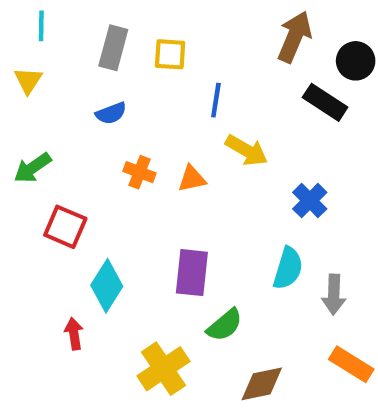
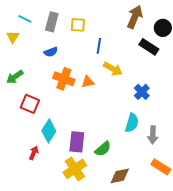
cyan line: (41, 26) -> (25, 19), moved, turned -64
orange cross: (139, 172) -> (64, 79), size x1.5
purple rectangle: (192, 273) -> (77, 142), moved
red arrow: (74, 334) -> (34, 153), turned 32

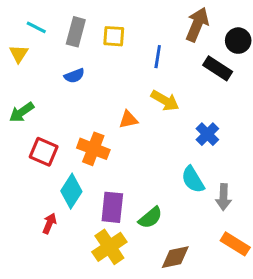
blue line: (99, 46) -> (158, 57), moved
orange cross: (64, 79) -> (93, 149), moved
cyan semicircle: (132, 123) -> (193, 180), turned 132

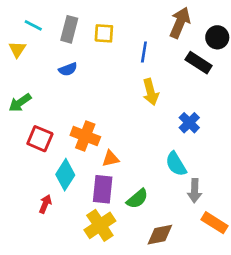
yellow arrow: (165, 101) -> (151, 92), turned 45
orange triangle: (128, 120) -> (111, 159), moved
gray arrow: (224, 197) -> (195, 191), moved

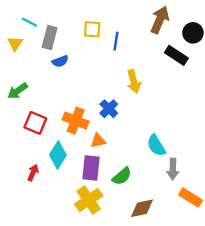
gray rectangle: (69, 29) -> (50, 38), moved
blue line: (144, 52) -> (116, 41), moved
blue cross: (189, 123) -> (109, 109), moved
red arrow: (45, 204) -> (33, 173), moved

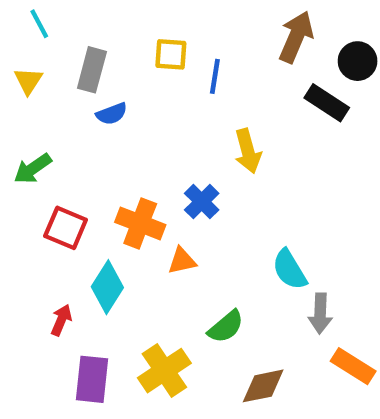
cyan line: (29, 22) -> (39, 24), moved, turned 35
purple rectangle: (91, 168) -> (92, 379), moved

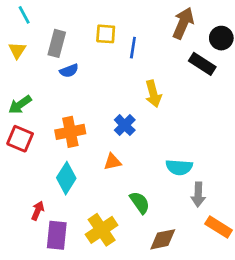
orange cross: (140, 223) -> (70, 132), moved, turned -32
red square: (66, 228) -> (20, 139), moved
cyan semicircle: (289, 270) -> (179, 167), turned -55
red arrow: (61, 320) -> (38, 211), moved
green semicircle: (226, 327) -> (140, 203), turned -85

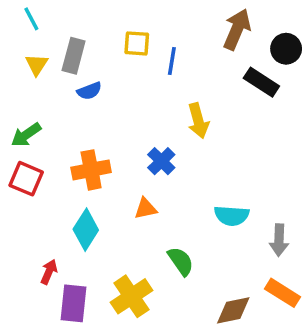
yellow triangle: (17, 50) -> (37, 65), moved
gray arrow: (198, 194) -> (279, 240), moved
brown diamond: (163, 239) -> (233, 310), moved

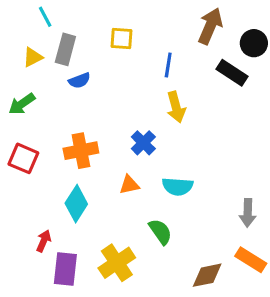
cyan line: (31, 19) -> (45, 17), moved
blue line: (172, 61) -> (168, 65), moved
yellow triangle: (37, 65) -> (33, 57), turned 30
green arrow: (26, 135) -> (22, 104), moved
cyan semicircle: (232, 216) -> (178, 186), moved

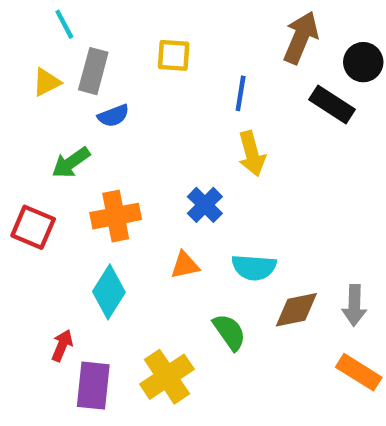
green arrow: (22, 104) -> (71, 163), moved
brown diamond: (207, 275) -> (296, 310), moved

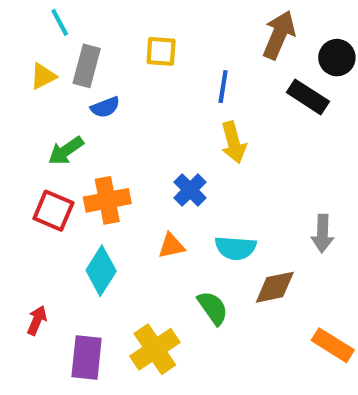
red square: (33, 227) -> (53, 211), moved
gray arrow: (354, 305) -> (322, 233), moved
red arrow: (62, 345) -> (37, 320), moved

